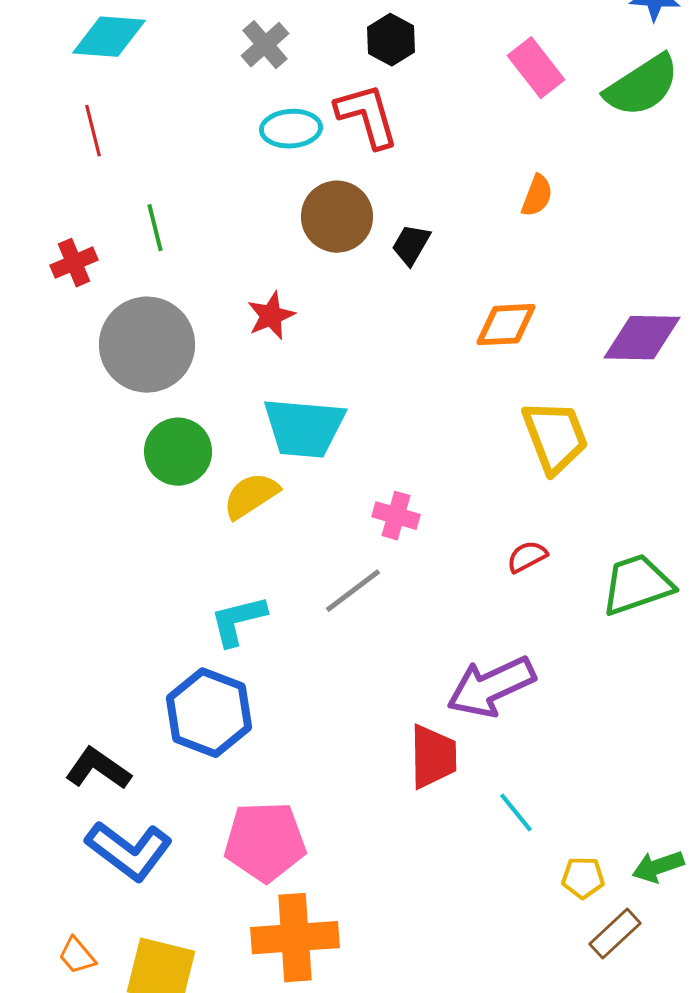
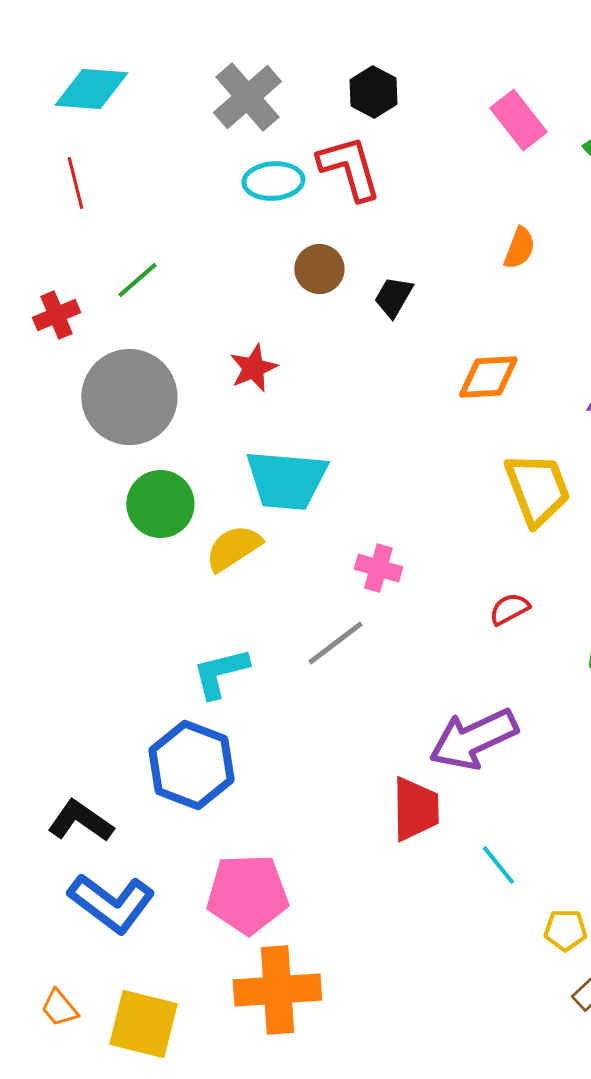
gray cross: (265, 45) -> (247, 97), size x1.4
brown circle: (337, 217) -> (319, 269), size x0.7
green line: (155, 228) -> (137, 280), turned 63

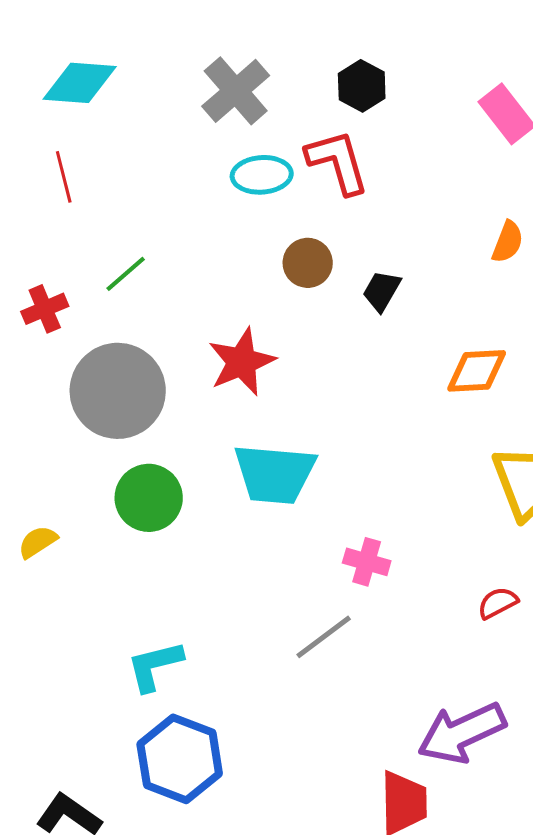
red star: (253, 368) -> (242, 362), size x1.4
yellow semicircle: (233, 548) -> (38, 542), moved, size x0.7
cyan L-shape: (220, 673) -> (155, 666), moved

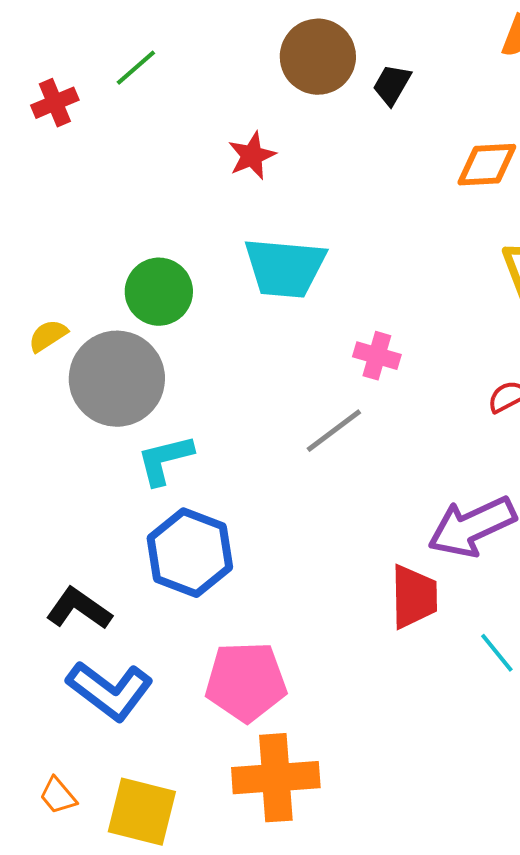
brown circle: (308, 263) -> (318, 57), size x1.5
red star: (242, 362) -> (252, 156), size x0.7
gray circle: (118, 391) -> (117, 379), moved

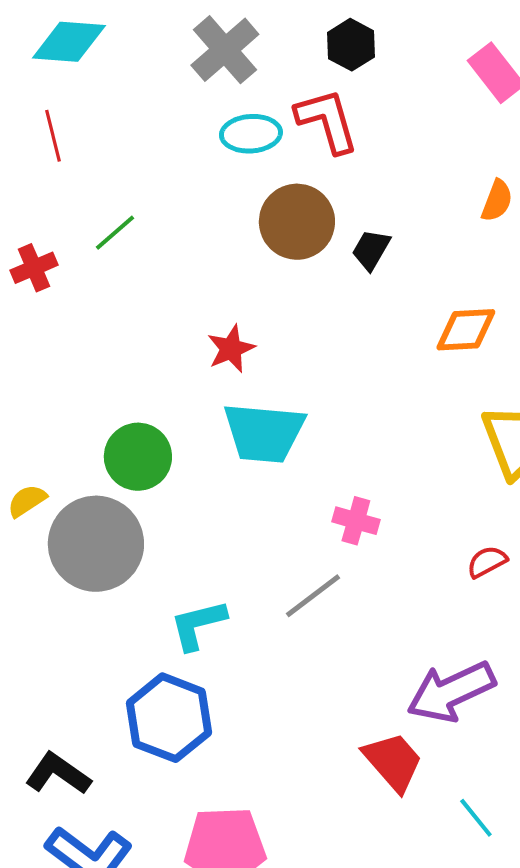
red star: (252, 156) -> (231, 349), moved
cyan L-shape: (165, 460) -> (198, 625), moved
red trapezoid: (414, 597) -> (393, 762), turned -40

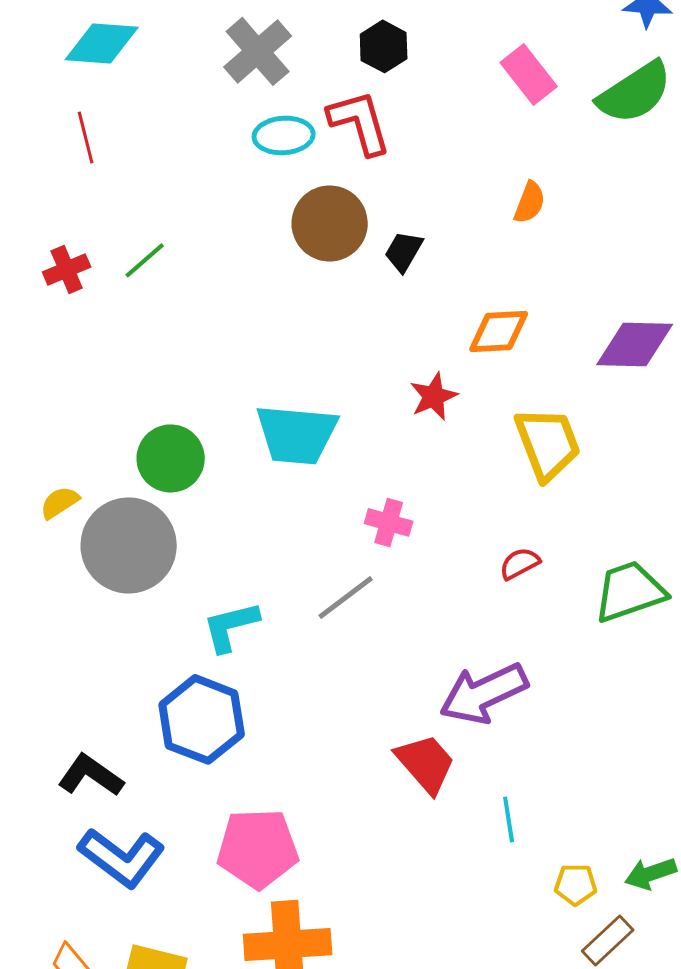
green line: (115, 233) -> (145, 260), moved
red star: (231, 349) -> (434, 396), moved
cyan line: (476, 818) -> (509, 819), turned 30

